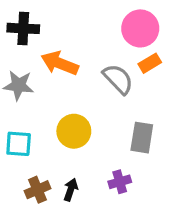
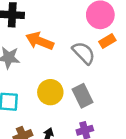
gray rectangle: (142, 138) -> (82, 96), moved, turned -35

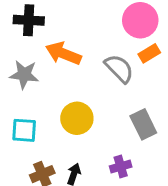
gray rectangle: (82, 96) -> (143, 124), moved

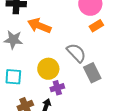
gray semicircle: (119, 68) -> (76, 53), moved
purple cross: (121, 167) -> (57, 88), moved

